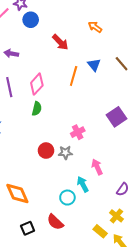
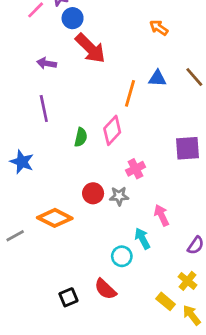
red arrow: (60, 42) -> (90, 48), moved, size x1.4
blue triangle: (94, 65) -> (157, 78), turned -48
pink diamond: (37, 84) -> (112, 130), moved
purple square: (116, 117) -> (187, 148), turned 30
orange diamond: (17, 193) -> (55, 218), moved, turned -40

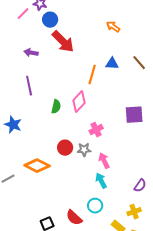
pink arrow: (161, 215) -> (104, 161), moved
cyan circle: (122, 256) -> (95, 206), moved
yellow cross: (187, 281) -> (134, 212), turned 32

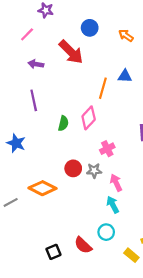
pink line: (23, 14) -> (27, 34), moved
blue circle: (50, 20) -> (90, 28), moved

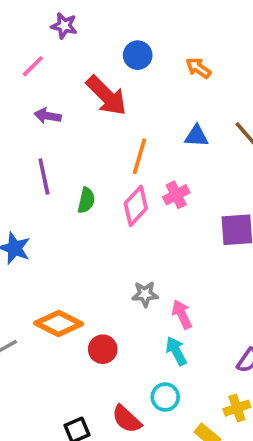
orange line: (103, 88) -> (139, 156), moved
green semicircle: (63, 123) -> (86, 200), moved
pink cross: (107, 149) -> (176, 195), moved
red circle: (73, 168) -> (103, 349), moved

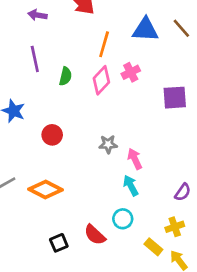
blue triangle: (196, 136) -> (145, 30), size x1.5
orange diamond: (59, 323) -> (45, 190), moved
red circle: (103, 349) -> (52, 135), moved

